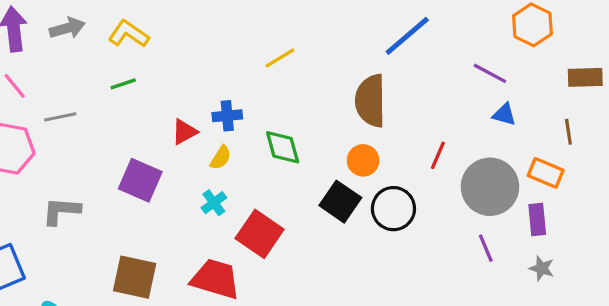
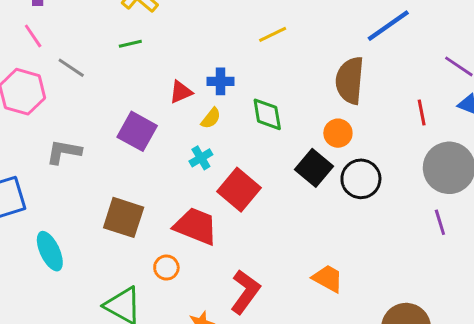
gray line: (60, 117) -> (71, 68), turned 40
red line: (438, 155) -> (422, 113), moved, turned -40

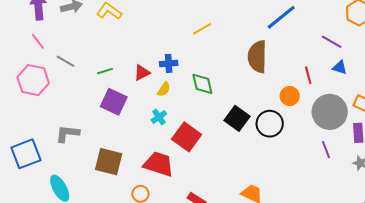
green line: (130, 44) -> (105, 71), moved
orange circle: (338, 133) -> (290, 96), moved
gray L-shape: (64, 152) -> (67, 134), moved

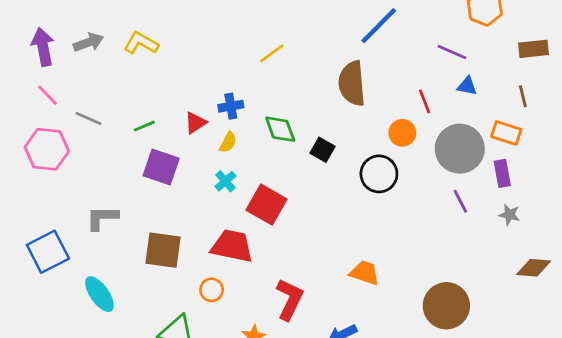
black square: (237, 118) -> (323, 150), moved, size x0.7

